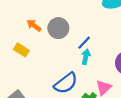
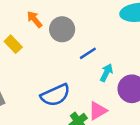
cyan arrow: (86, 57) -> (106, 73), moved

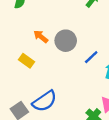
blue semicircle: (55, 95) -> (45, 101), moved

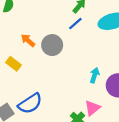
blue line: (91, 57) -> (75, 24), moved

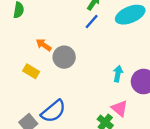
gray circle: (52, 45) -> (64, 57), moved
pink triangle: (92, 108) -> (120, 108), turned -35

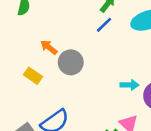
cyan arrow: (118, 74) -> (129, 85), turned 77

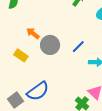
blue line: (104, 25) -> (78, 47), moved

